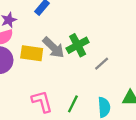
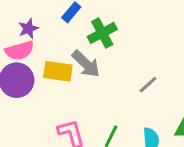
green cross: (78, 45) -> (102, 33), moved

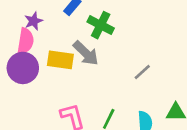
green cross: (102, 33) -> (101, 25), turned -35
pink semicircle: (20, 51) -> (25, 41), turned -65

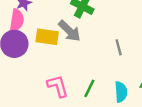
gray line: (142, 72) -> (119, 47), turned -63

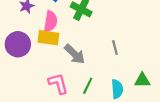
pink semicircle: (17, 20) -> (51, 21), moved
gray arrow: (69, 31) -> (75, 54), moved

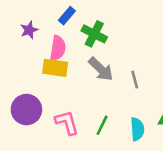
purple circle: (18, 44) -> (26, 110), moved
gray arrow: (75, 54) -> (101, 69), moved

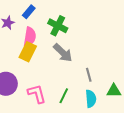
blue rectangle: (67, 16) -> (29, 12), moved
yellow rectangle: (55, 68) -> (28, 52), turned -72
gray line: (135, 80) -> (89, 75), moved

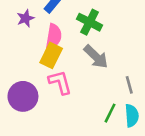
pink L-shape: (37, 94) -> (60, 82), moved
green line: (64, 96) -> (110, 113), moved

